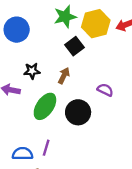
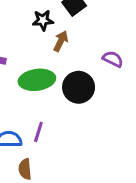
black star: (32, 71) -> (43, 20), moved
green ellipse: (45, 106) -> (37, 80), turned 48

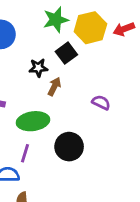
black circle: (79, 87) -> (69, 147), moved
purple line: (38, 132) -> (25, 153), moved

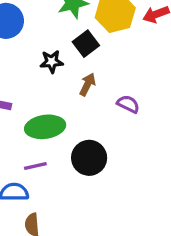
brown arrow: (54, 86) -> (87, 84), moved
purple line: (25, 153) -> (35, 166), turned 60

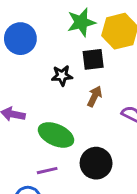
black square: (86, 44) -> (93, 59), turned 30
green ellipse: (45, 127) -> (56, 135), turned 32

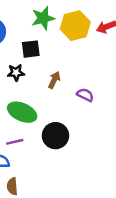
black square: (93, 59) -> (31, 49), moved
black star: (62, 76) -> (16, 73), moved

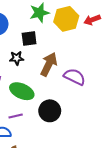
brown arrow: (54, 80) -> (49, 64), size x1.6
purple semicircle: (85, 95) -> (75, 77), size x1.5

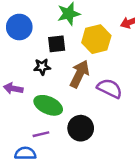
yellow hexagon: (66, 19) -> (96, 39), moved

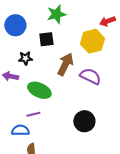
yellow hexagon: (96, 39) -> (92, 41), moved
black star: (42, 67) -> (25, 58), moved
black circle: (81, 128) -> (84, 121), moved

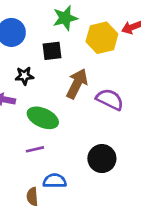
yellow hexagon: (92, 41) -> (102, 38), moved
blue semicircle: (20, 130) -> (55, 181), moved

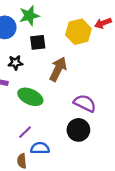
green star: (65, 18) -> (29, 16), moved
purple semicircle: (110, 99) -> (85, 103), moved
purple line: (35, 149) -> (25, 132), moved, turned -32

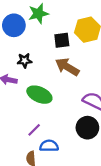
black square: (38, 42) -> (62, 40), moved
brown arrow: (58, 69) -> (67, 67), turned -85

